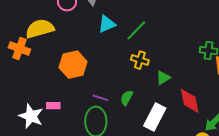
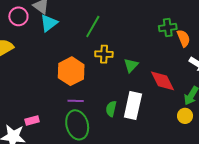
cyan triangle: (107, 24) -> (49, 23), moved
orange hexagon: (73, 65) -> (71, 71), moved
green semicircle: (127, 98) -> (111, 109), moved

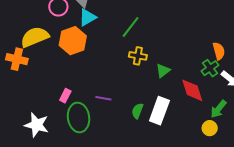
green cross: (168, 27) -> (210, 68), moved, turned -36
orange hexagon: (71, 71) -> (73, 41), moved
pink rectangle: (32, 121) -> (65, 96), moved, turned -56
green ellipse: (77, 125) -> (79, 117), moved

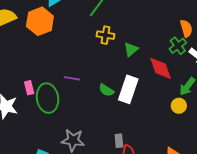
pink rectangle: (65, 96) -> (29, 88), moved, turned -40
green semicircle: (137, 111) -> (106, 90), turned -77

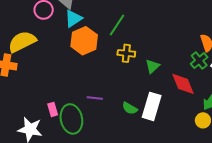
orange hexagon: (40, 21) -> (84, 41), moved

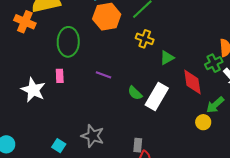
green ellipse: (71, 119) -> (68, 42), moved

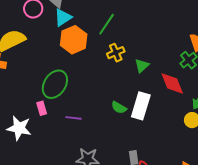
yellow cross: (145, 39) -> (116, 53), turned -30
green ellipse: (68, 42) -> (55, 84), moved, turned 44
purple line: (103, 75) -> (73, 118), moved

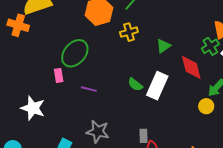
yellow cross: (116, 53) -> (129, 32), moved
white star: (19, 128) -> (33, 108), moved

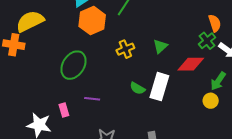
yellow cross: (129, 32) -> (125, 49), moved
red diamond: (191, 67) -> (191, 64), turned -68
pink rectangle: (59, 75) -> (64, 110), moved

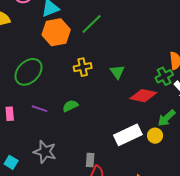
green triangle: (160, 46) -> (117, 72), turned -35
white rectangle: (159, 87) -> (128, 135), moved, turned 36
green semicircle: (137, 88) -> (70, 106), moved, turned 112

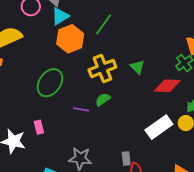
yellow cross: (83, 67) -> (102, 68), size x1.5
green semicircle: (70, 106) -> (103, 99), moved
purple line: (40, 109) -> (81, 109), moved

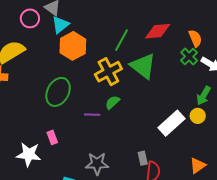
green line: (104, 24) -> (122, 40), moved
green triangle: (137, 67) -> (143, 66), size x1.8
red diamond: (167, 86) -> (158, 31), moved

